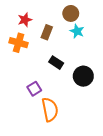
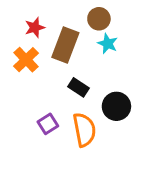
brown rectangle: (47, 32) -> (65, 45), size x1.6
orange cross: (19, 43) -> (26, 60), turned 30
orange semicircle: (50, 110) -> (84, 130), moved

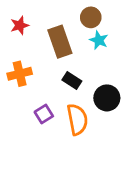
red star: (35, 28) -> (20, 25), moved
brown rectangle: (65, 45) -> (60, 42), turned -40
orange cross: (26, 60) -> (20, 74), moved, turned 30

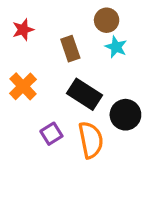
brown rectangle: (60, 42) -> (70, 49), size x0.7
orange cross: (20, 74) -> (23, 86), turned -30
black rectangle: (72, 80) -> (85, 94), size x1.5

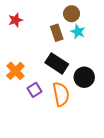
brown rectangle: (70, 49) -> (57, 33), moved
orange cross: (23, 86) -> (15, 71), moved

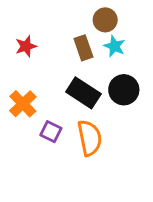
red star: (15, 20) -> (26, 46), moved
black circle: (84, 77) -> (124, 90), moved
purple square: (34, 90) -> (51, 132), turned -32

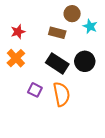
cyan star: (114, 46) -> (90, 26), moved
brown rectangle: (83, 48) -> (57, 33), turned -56
orange cross: (23, 104) -> (16, 58), moved

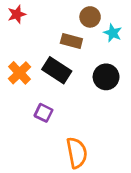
red star: (18, 32) -> (17, 14), moved
black rectangle: (57, 63) -> (57, 70), moved
orange semicircle: (61, 94) -> (77, 153), moved

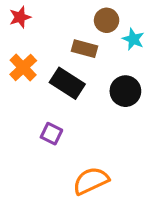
orange cross: (20, 73) -> (23, 68), moved
orange semicircle: (77, 153) -> (91, 181), turned -104

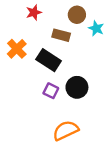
red star: (20, 17) -> (34, 12), moved
black circle: (125, 91) -> (77, 87), moved
purple square: (51, 134) -> (51, 91), moved

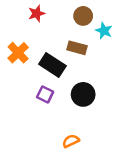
brown rectangle: (61, 35) -> (77, 48), moved
purple square: (51, 91) -> (45, 94), moved
orange semicircle: (66, 130) -> (71, 141), size x0.6

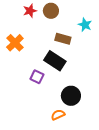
brown circle: (83, 16) -> (51, 11), moved
black rectangle: (52, 65) -> (55, 61), moved
black circle: (83, 94) -> (71, 96), moved

